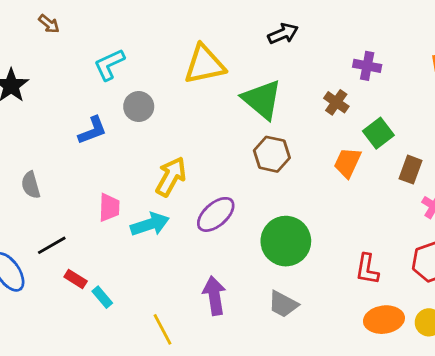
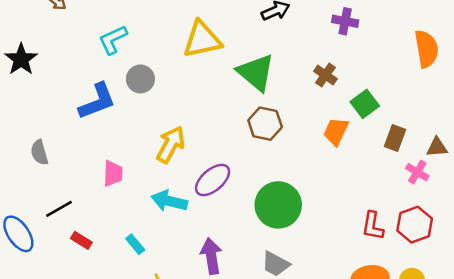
purple cross: (367, 66) -> (345, 21), moved
blue L-shape: (92, 130) -> (97, 101), size x1.4
cyan arrow: (150, 224) -> (169, 201), moved, turned -148
red L-shape: (367, 269) -> (373, 226), moved
cyan rectangle: (102, 297) -> (135, 244), moved

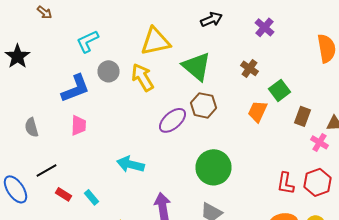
purple cross: (345, 21) -> (264, 27), turned 30
yellow arrow: (171, 145) -> (142, 77), moved, turned -60
pink trapezoid: (113, 173) -> (78, 125), moved
purple ellipse: (213, 180) -> (172, 120), moved
cyan rectangle: (135, 244) -> (92, 197), moved

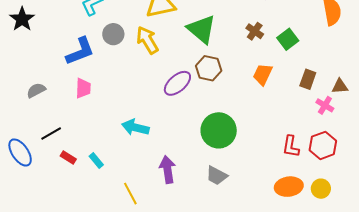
green square: (280, 90) -> (288, 39), moved
gray semicircle: (32, 127) -> (36, 90), turned 78

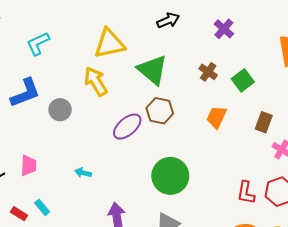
gray circle: (113, 34) -> (60, 110), moved
pink trapezoid: (83, 88) -> (29, 165), moved
cyan arrow: (135, 127) -> (83, 173), size x0.6
red rectangle: (68, 157) -> (19, 214), moved

